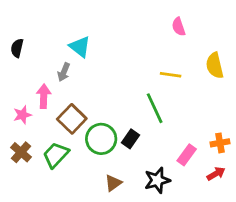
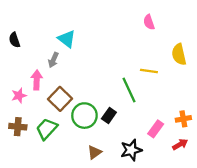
black semicircle: (17, 48) -> (14, 40), turned -32
yellow line: (171, 75) -> (149, 71), moved
brown cross: (21, 152) -> (18, 127), turned -36

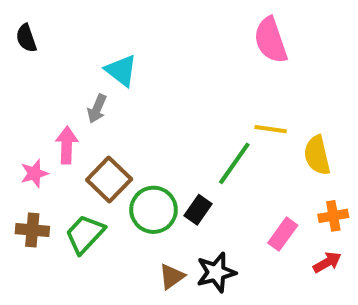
pink semicircle: (149, 22) -> (271, 40), size x1.6
black semicircle: (14, 40) -> (26, 38), moved
yellow semicircle: (179, 54) -> (317, 155), moved
green line: (129, 90) -> (234, 163), turned 60
black star: (131, 150) -> (216, 272), moved

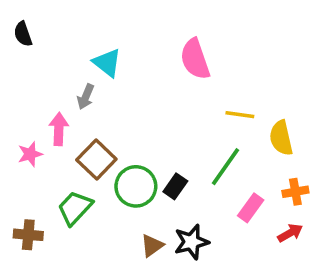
pink semicircle: (271, 40) -> (195, 59), moved
green line: (234, 163) -> (226, 167), moved
brown cross: (32, 230) -> (28, 235), moved

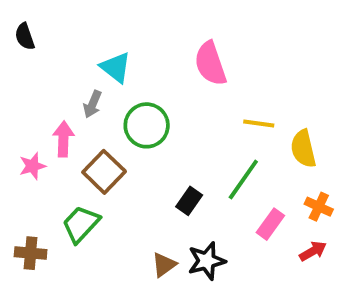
green circle: (136, 186) -> (147, 125), moved
orange cross: (295, 192) -> (319, 207), turned 35

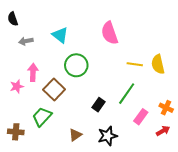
gray arrow: (92, 104) -> (26, 41), moved, turned 56
yellow semicircle: (303, 149) -> (158, 64), moved
brown triangle: (164, 265) -> (75, 135), moved

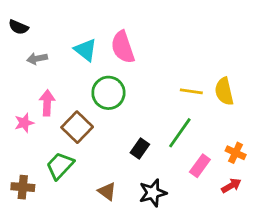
black semicircle: (13, 19) -> (18, 27), turned -48
pink semicircle: (110, 33) -> (123, 47), moved
brown triangle: (75, 135) -> (107, 191), turned -48

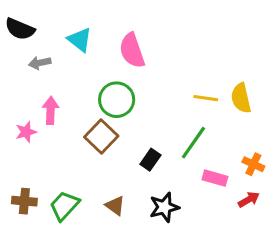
black semicircle: (18, 27) -> (20, 29), size x1.4
cyan triangle: (86, 50) -> (80, 40), moved
brown square: (77, 127) -> (101, 137), moved
green trapezoid: (60, 166) -> (64, 206), moved
pink rectangle: (200, 166) -> (215, 178), turned 70

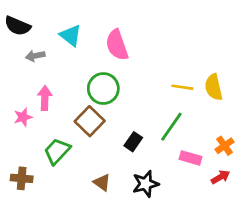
orange cross: (253, 164) -> (225, 146), turned 30
green trapezoid: (64, 206) -> (57, 151), moved

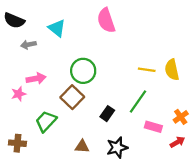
pink semicircle: (117, 45) -> (106, 20), moved
pink arrow: (45, 98) -> (36, 79), turned 78
brown triangle: (102, 182) -> (82, 146), turned -32

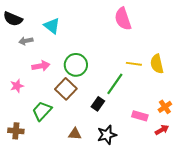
pink semicircle: (106, 20) -> (123, 19), moved
pink arrow: (36, 79) -> (41, 66), moved
green line: (138, 102) -> (115, 84), moved

